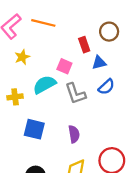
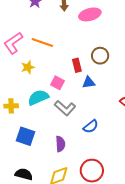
yellow star: (22, 57) -> (28, 67), moved
blue semicircle: (106, 87) -> (91, 126), moved
gray L-shape: (75, 94) -> (65, 108), turned -35

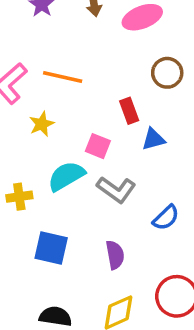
brown circle: (100, 56) -> (167, 73), moved

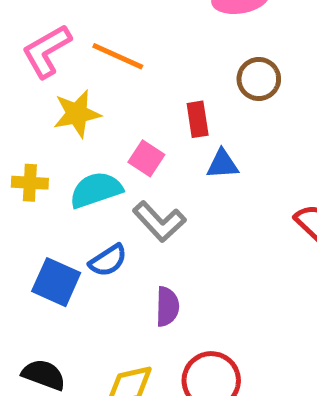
yellow star: (42, 124) -> (77, 114), size x1.4
yellow cross: (19, 197) -> (30, 183), moved
blue semicircle: (166, 218) -> (108, 260), moved
purple semicircle: (115, 255) -> (167, 307), moved

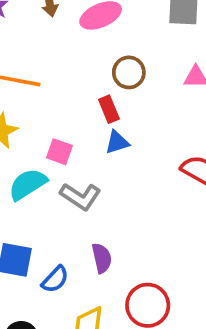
red rectangle: (198, 119) -> (109, 109), moved
blue semicircle: (108, 260) -> (55, 279), moved

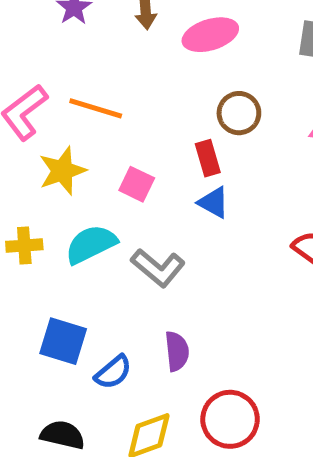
blue triangle: (117, 142) -> (214, 202), turned 40
pink square: (59, 152) -> (137, 184), moved

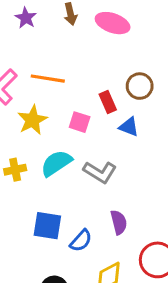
pink ellipse: (210, 35) -> (113, 23), turned 44
brown circle: (239, 113) -> (140, 86), moved
red rectangle: (208, 158) -> (108, 102), moved

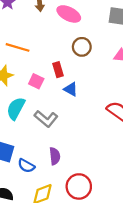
brown circle: (140, 86) -> (82, 47), moved
cyan semicircle: (56, 163) -> (16, 108), turned -35
blue semicircle: (81, 241) -> (26, 166), turned 70

